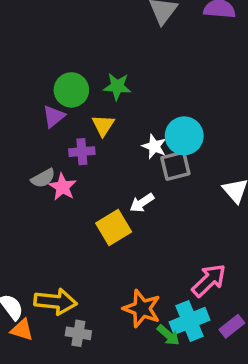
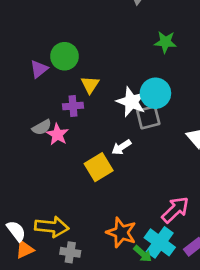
green star: (117, 86) -> (165, 42), moved
purple triangle: (54, 116) -> (39, 69), moved
white star: (154, 146) -> (131, 102), size x1.5
cyan cross: (189, 321) -> (160, 242), turned -32
orange triangle: (22, 330) -> (25, 250), turned -42

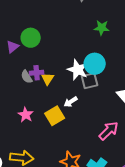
yellow triangle: (90, 85) -> (48, 79), moved
gray semicircle: (42, 127) -> (27, 77), moved, turned 88
pink star: (57, 134) -> (26, 115), moved
pink arrow: (175, 210) -> (109, 131), moved

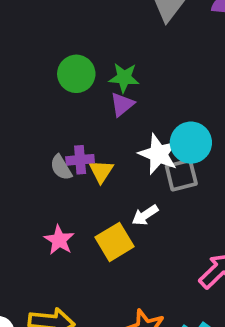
green star: (102, 28) -> (124, 78), moved
green circle: (31, 38) -> (76, 74), moved
purple triangle: (13, 47) -> (122, 104), moved

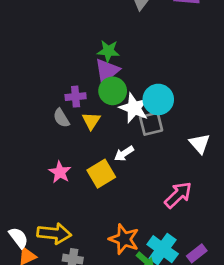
green circle: (76, 74) -> (113, 91), moved
purple triangle: (122, 104) -> (107, 71), size x1.4
purple cross: (80, 160) -> (76, 97), moved

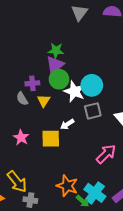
gray square: (151, 124) -> (93, 111), moved
yellow square: (101, 174) -> (51, 139), turned 30
yellow arrow: (54, 233) -> (17, 182), turned 45

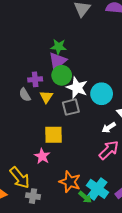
cyan circle: (92, 85) -> (102, 94), moved
gray square: (93, 111) -> (71, 107), moved
white arrow: (67, 124) -> (109, 128), moved
pink star: (21, 138) -> (42, 156), moved

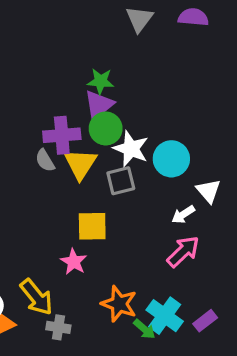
purple cross: (35, 79) -> (62, 135), size x1.5
yellow triangle: (46, 97) -> (80, 164), size x1.5

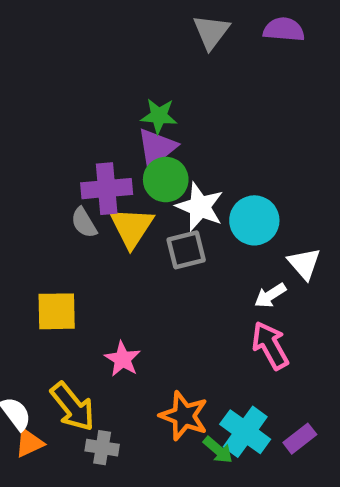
yellow square: (92, 226) -> (57, 311), moved
pink arrow: (183, 252) -> (270, 345), turned -75

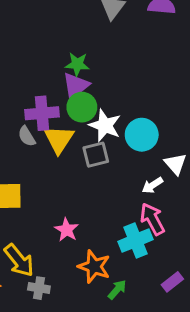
pink star: (123, 359) -> (67, 230), moved
cyan cross: (245, 432) -> (136, 240), moved, turned 32
green arrow: (218, 450) -> (117, 290), turned -90

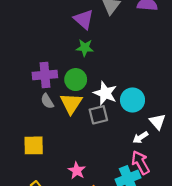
purple triangle: (76, 86) -> (84, 19), moved, turned -40
green circle: (82, 107) -> (76, 80), moved
purple cross: (42, 113) -> (45, 75), moved

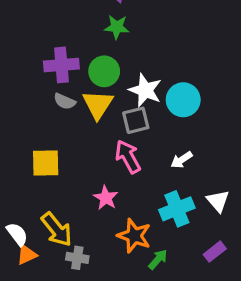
gray semicircle: (47, 101) -> (65, 101), turned -35
white triangle: (158, 122) -> (218, 201), moved
white arrow: (140, 138) -> (182, 160), moved
pink arrow: (140, 163) -> (128, 157), moved

